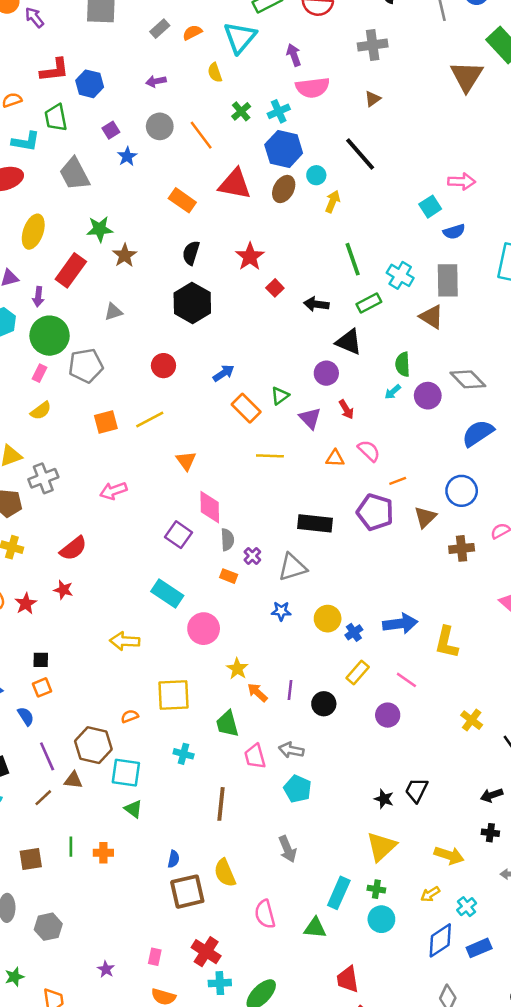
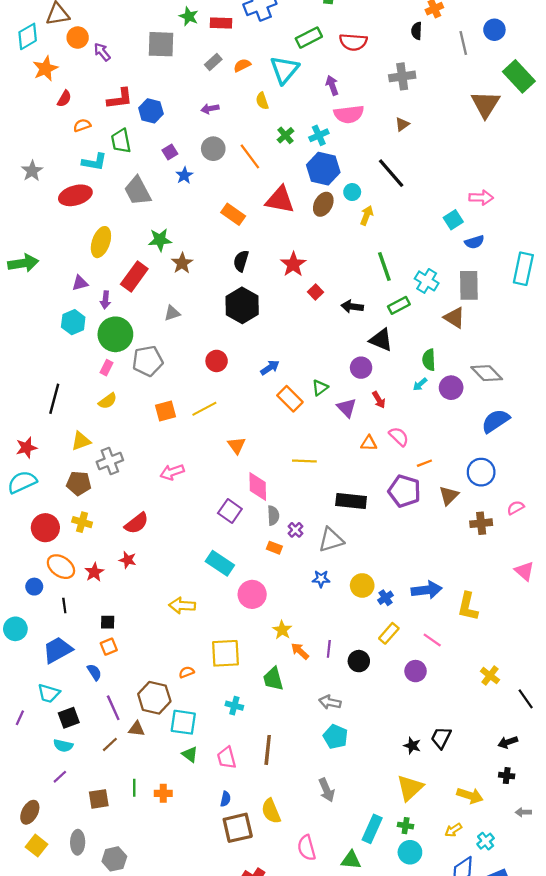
yellow line: (270, 456) -> (304, 461), moved
pink trapezoid: (255, 756) -> (227, 758), moved

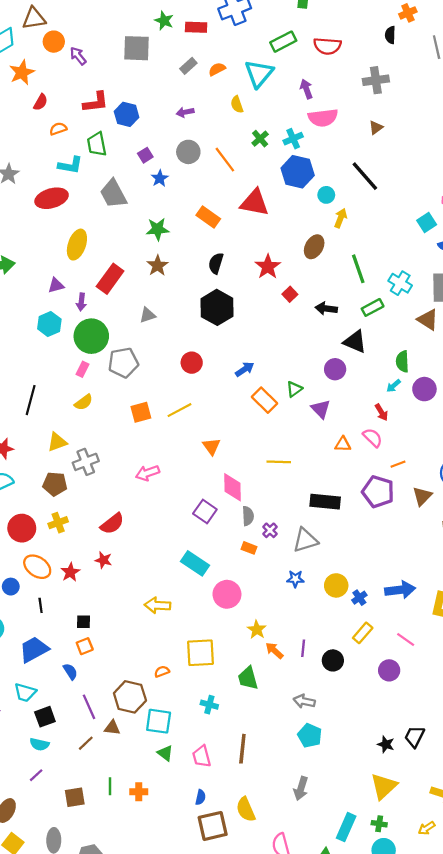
brown ellipse: (323, 204) -> (314, 247), moved
green star: (160, 240) -> (157, 229), moved
red arrow: (379, 400) -> (381, 412), moved
yellow cross: (82, 522) -> (58, 523), turned -36
gray arrow: (327, 790) -> (301, 788), turned 40

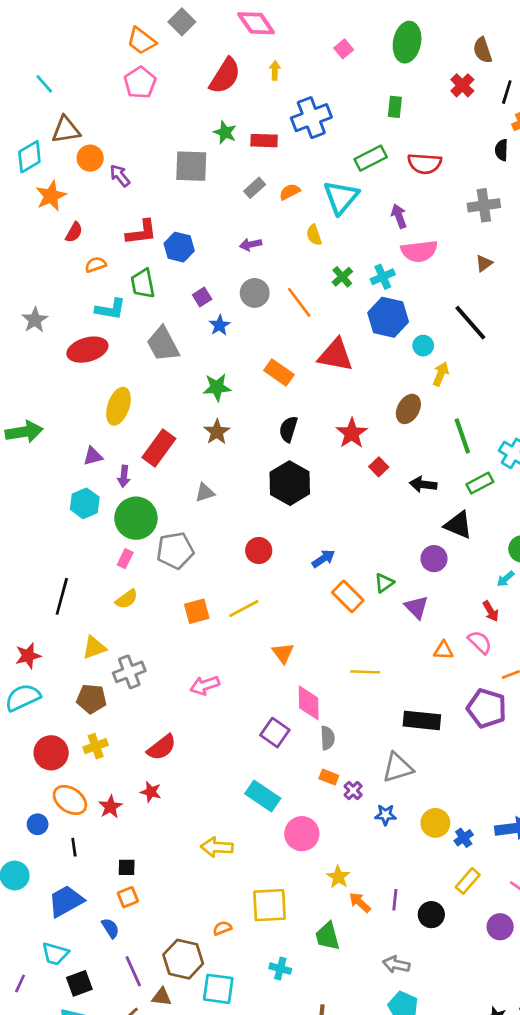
purple cross: (270, 530) -> (353, 791), moved

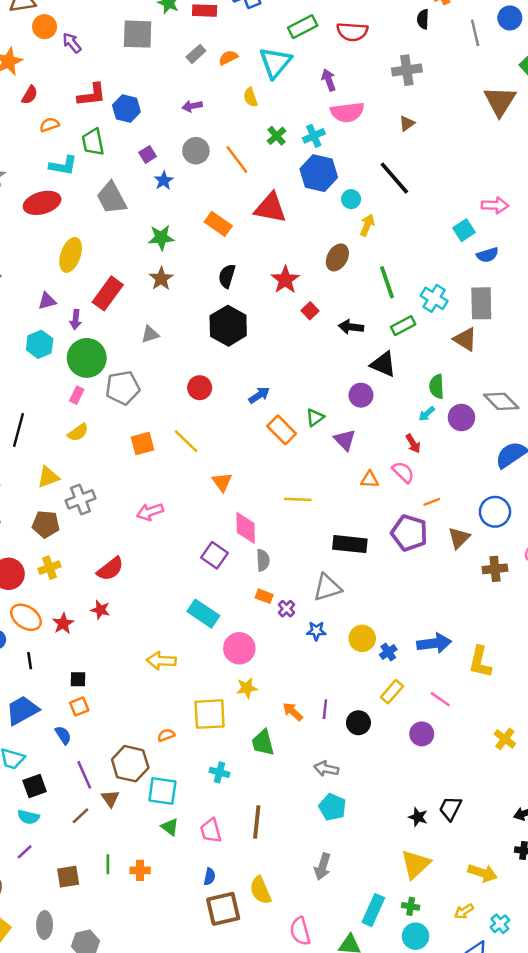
yellow line: (244, 609) -> (186, 441), turned 72
yellow star: (338, 877) -> (247, 688), moved, turned 30
brown triangle: (162, 997) -> (110, 798), turned 48

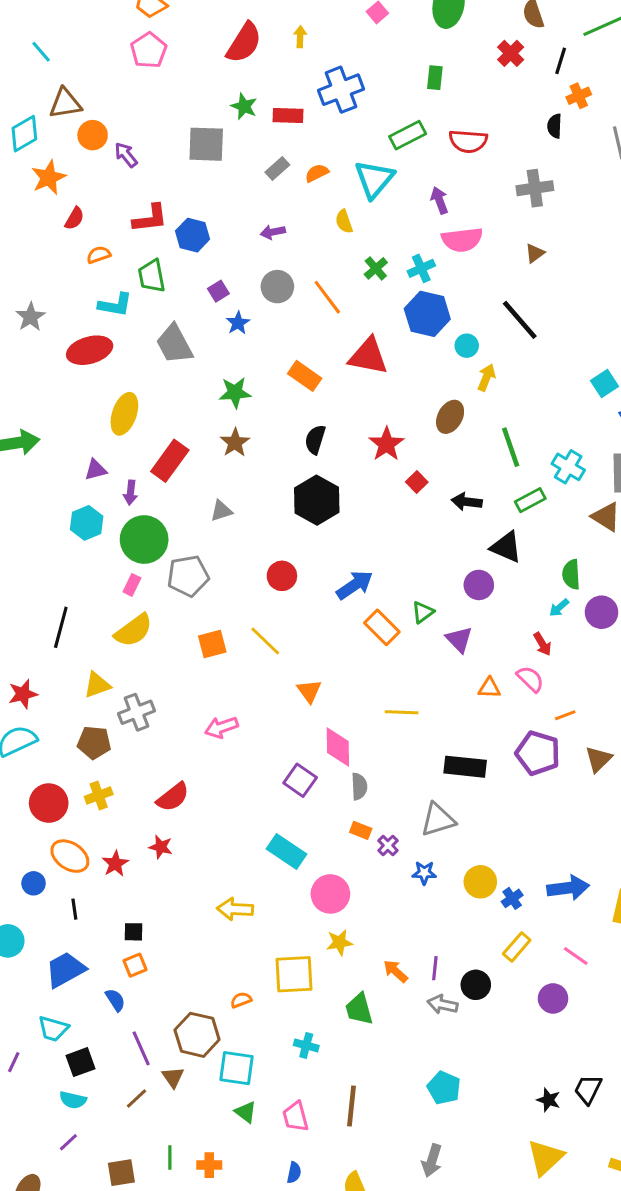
blue arrow: (259, 395) -> (355, 585), size x1.4
yellow semicircle: (78, 432) -> (133, 630), size x1.5
gray arrow: (326, 769) -> (442, 1005), moved

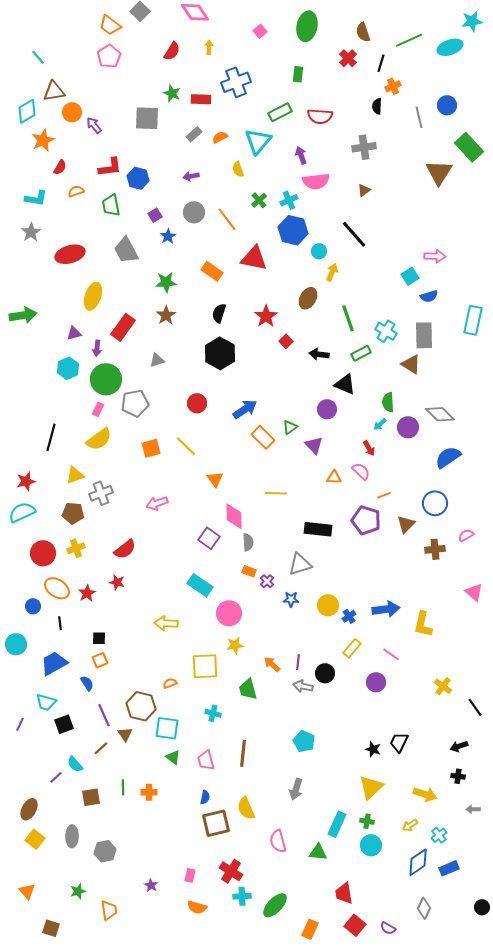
red semicircle: (244, 43) -> (172, 51), size x0.7
cyan L-shape: (115, 305) -> (36, 198), moved
cyan semicircle: (73, 1100) -> (75, 764), moved, turned 36

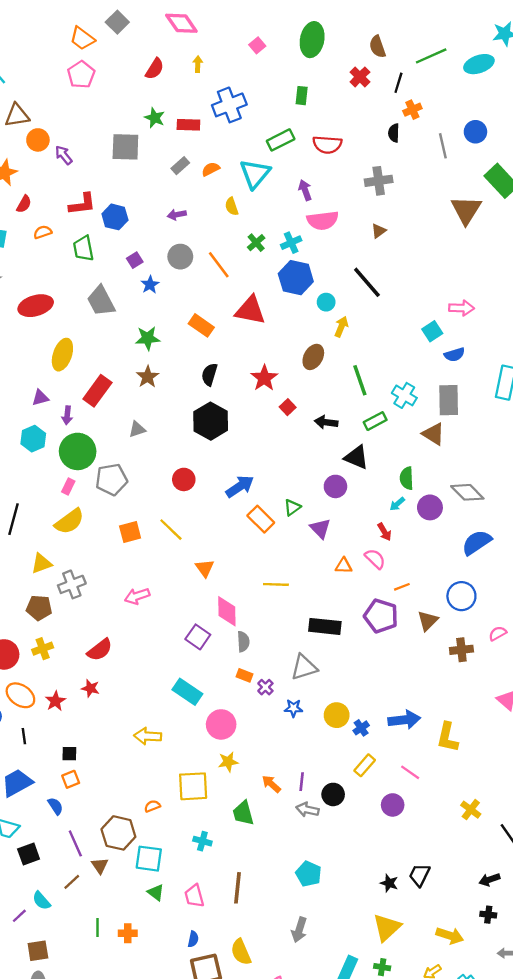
brown square: (91, 797) -> (38, 951), moved

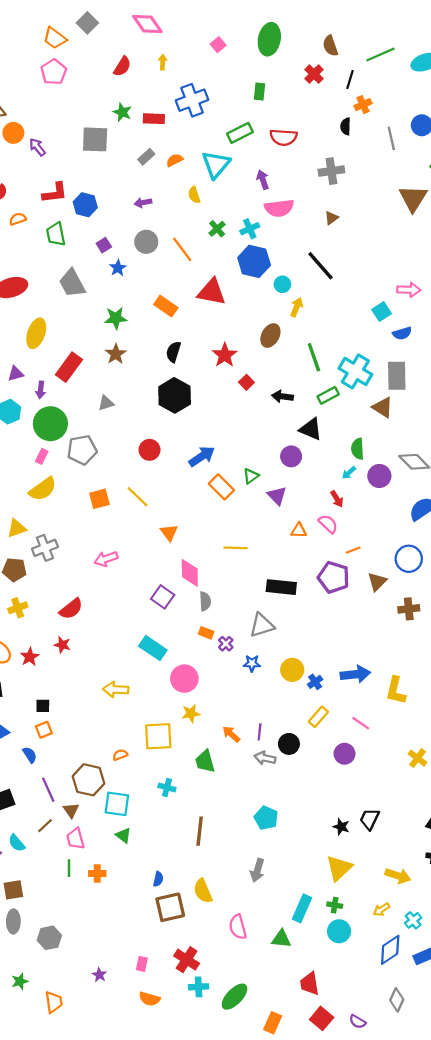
cyan cross: (404, 395) -> (355, 371), size x1.4
pink trapezoid: (194, 896) -> (75, 839), moved

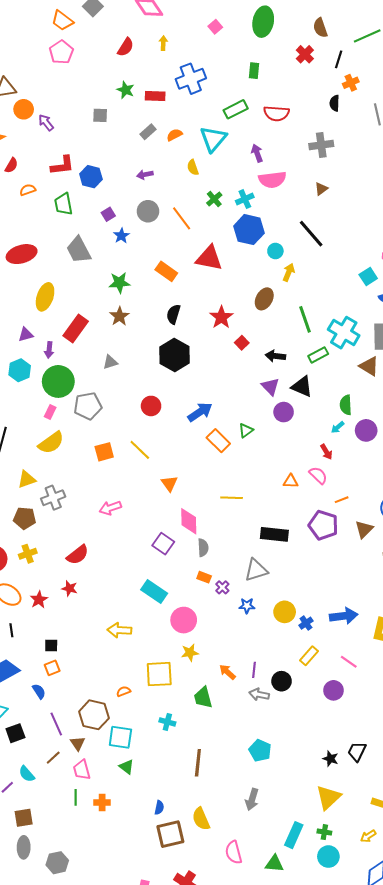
gray square: (95, 139) -> (100, 115), size x0.6
purple triangle: (277, 496) -> (270, 387), moved

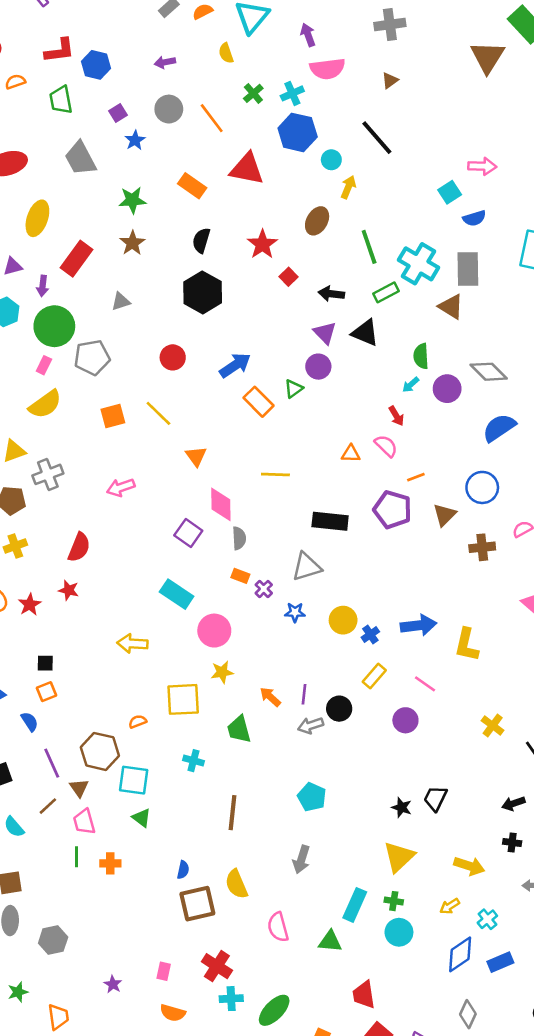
purple circle: (284, 412) -> (318, 367), moved
red semicircle: (78, 555) -> (79, 547), turned -30
gray arrow: (259, 694) -> (311, 725), turned -30

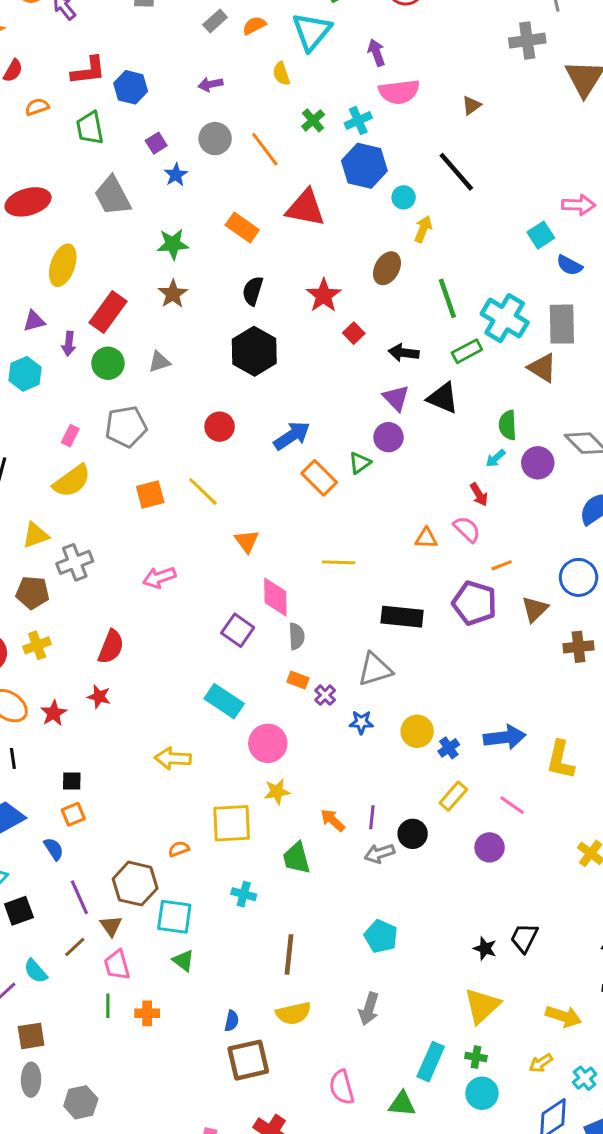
gray cross: (390, 24) -> (527, 41), moved
blue semicircle: (474, 218) -> (569, 265), turned 45
green circle: (54, 326) -> (108, 363), moved, size x0.7
yellow semicircle: (236, 884) -> (293, 1013), moved, turned -80

